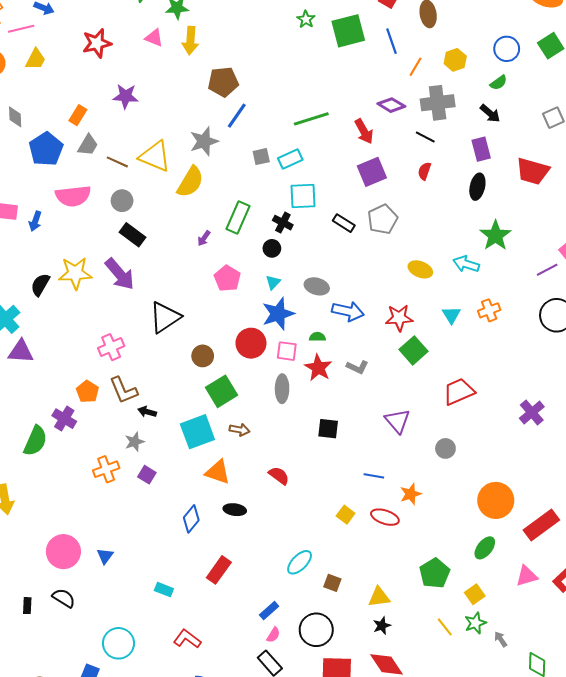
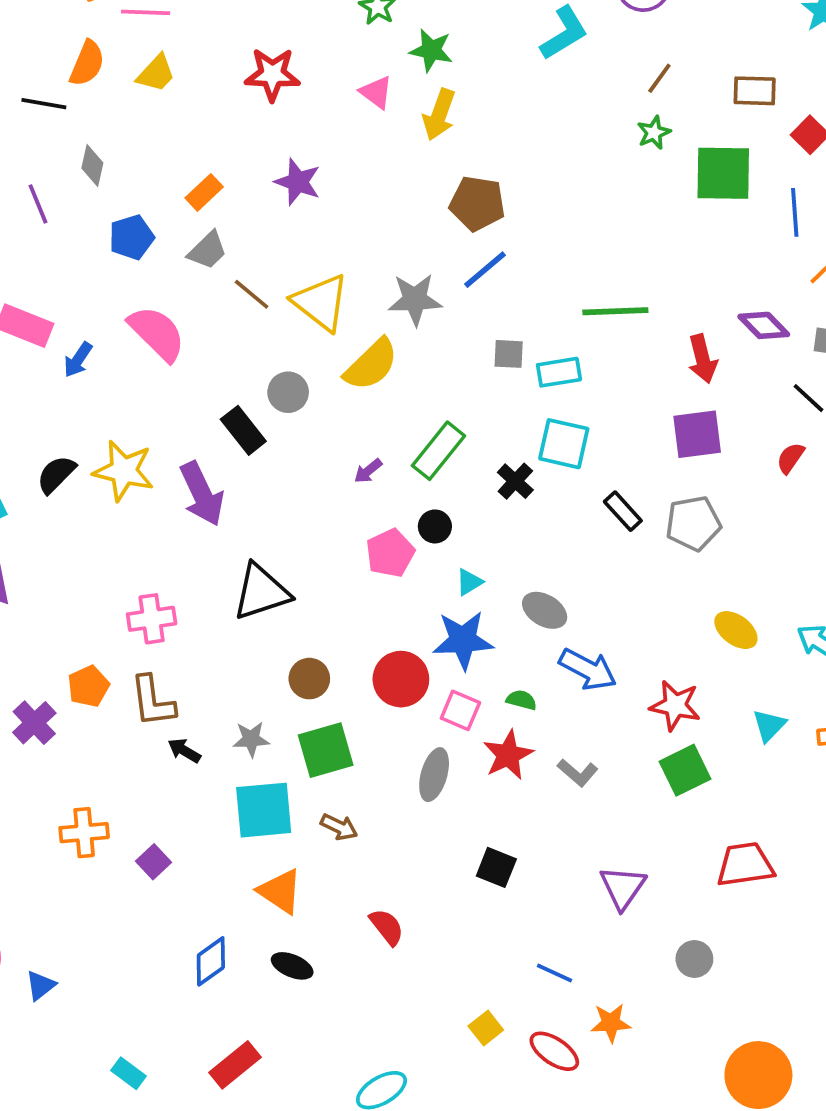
blue pentagon: (46, 149) -> (132, 237), size x0.7
pink semicircle: (73, 196) -> (157, 333), turned -144
gray circle: (122, 201) -> (288, 392), moved
black circle: (272, 248) -> (435, 526), moved
gray star: (134, 442) -> (251, 739), moved

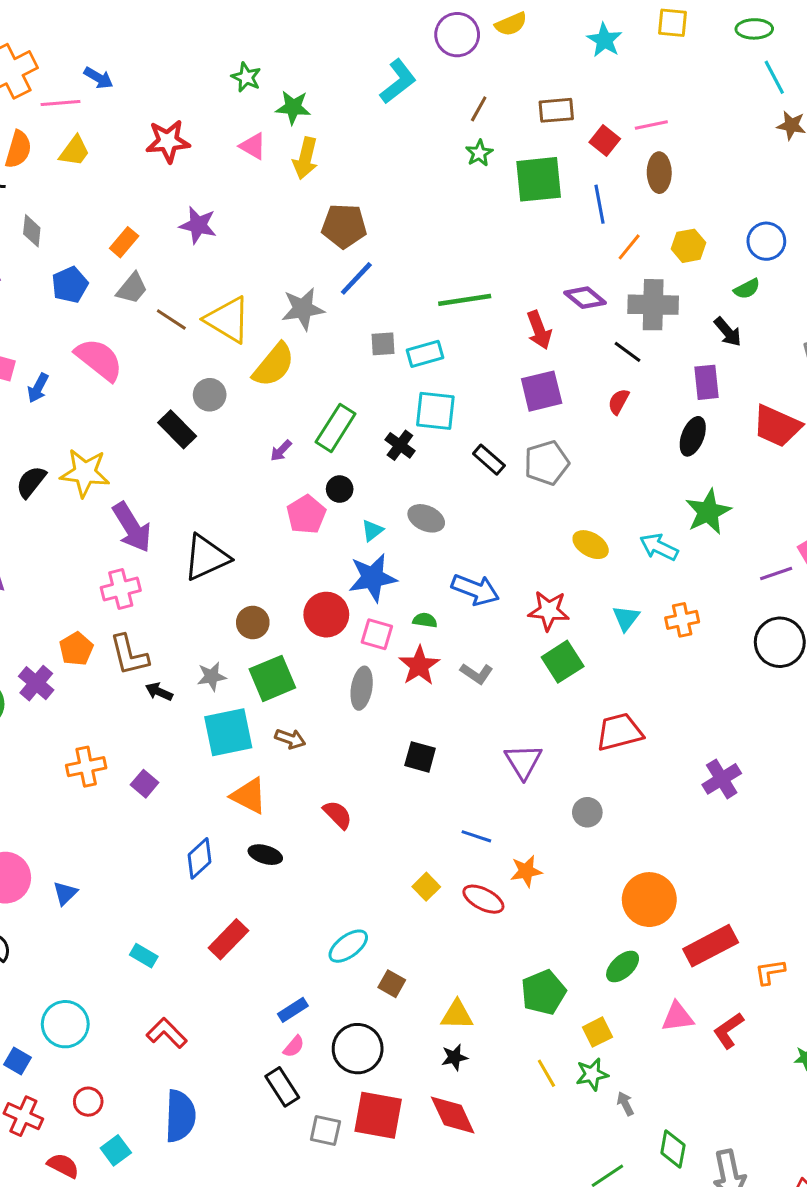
purple arrow: (202, 494) -> (132, 527), moved
gray ellipse: (545, 610) -> (426, 518), moved

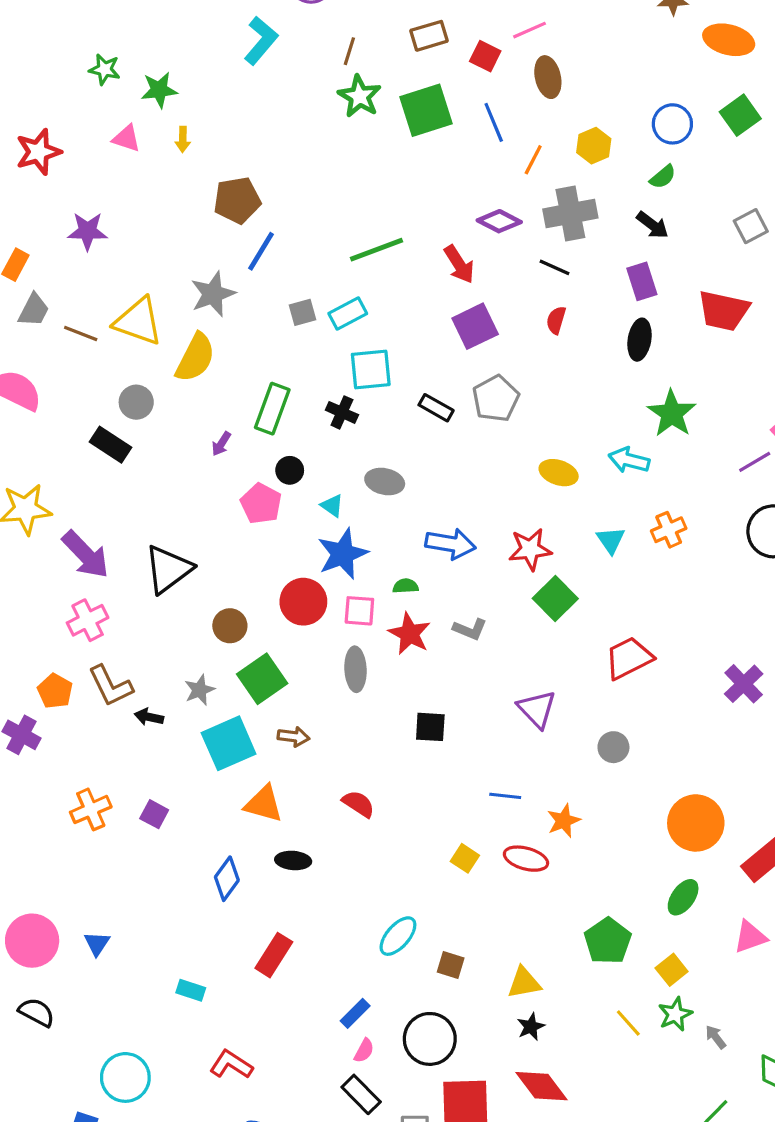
green star: (479, 153) -> (359, 96), size x1.5
yellow arrow: (305, 158) -> (183, 139), size x0.6
cyan triangle: (372, 530) -> (332, 506), turned -35

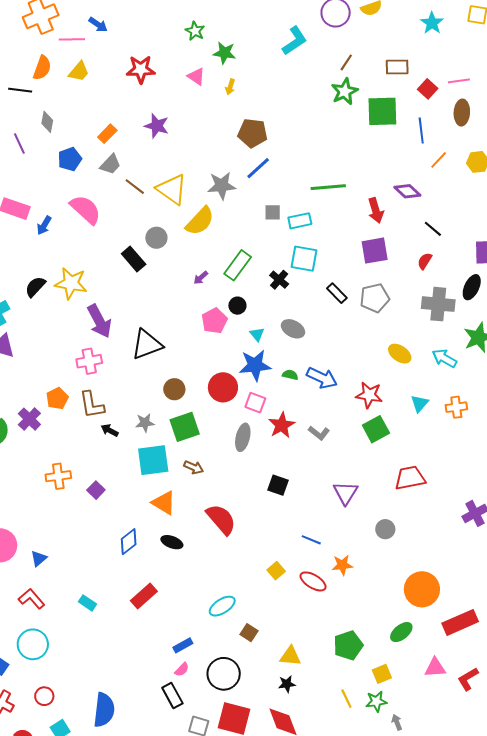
gray cross: (570, 214) -> (438, 304), moved
green semicircle: (405, 586) -> (290, 375), moved
red semicircle: (358, 804) -> (221, 519), size x1.6
red L-shape: (231, 1065) -> (32, 599), moved

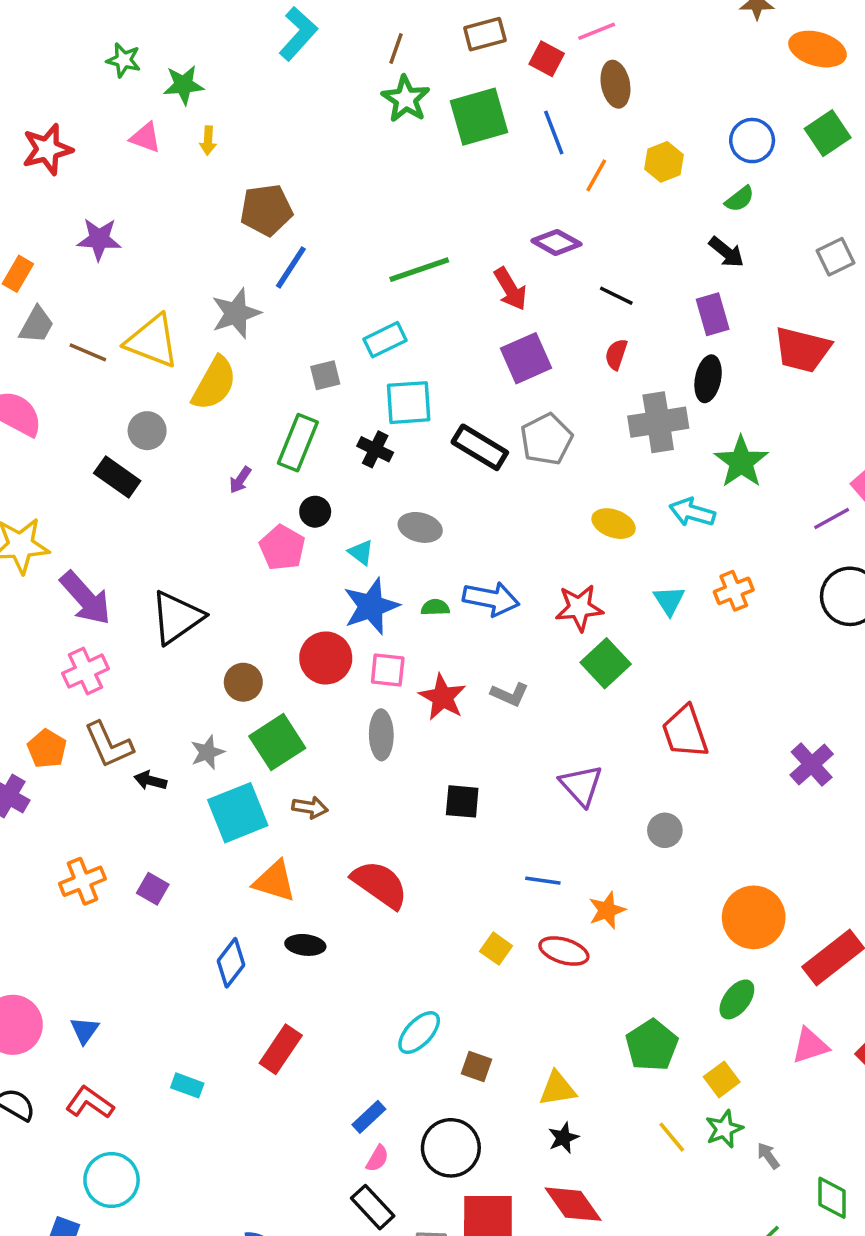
gray square: (273, 212) -> (325, 375), moved
black rectangle: (337, 293) -> (480, 447), size x1.4
red trapezoid: (410, 478) -> (685, 732), turned -84

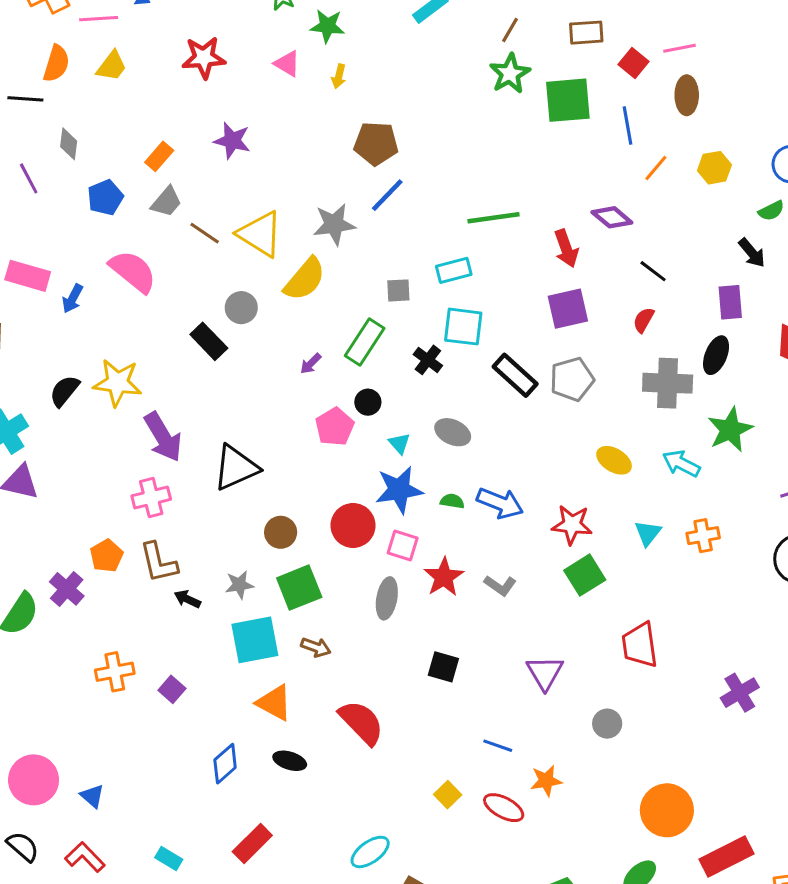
blue triangle: (85, 1030) -> (92, 796), turned -35

